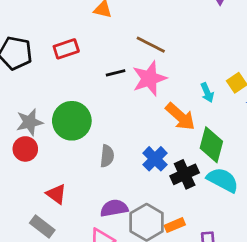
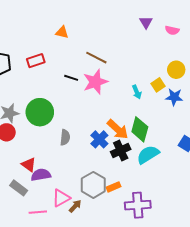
black line: (116, 73) -> (71, 78), turned 32
orange arrow: (180, 117) -> (118, 129), moved
cyan semicircle: (223, 180) -> (148, 155), turned -60
purple semicircle: (114, 208) -> (41, 175), moved

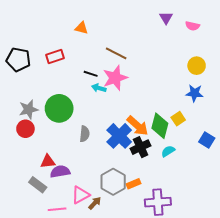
yellow square: (158, 85) -> (178, 119), moved
cyan arrow: (137, 92) -> (99, 88), moved, turned 128
blue cross: (99, 139) -> (119, 136), size x1.4
cyan semicircle: (148, 155) -> (168, 151), size x0.6
red triangle: (29, 165) -> (48, 161), turned -42

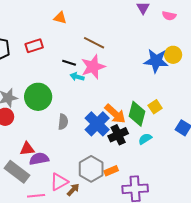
blue star: (195, 93) -> (156, 61), moved, size x1.4
gray rectangle: (38, 185) -> (17, 172), size x1.4

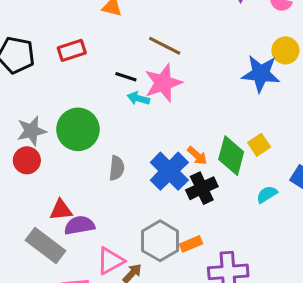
yellow circle: (173, 55) -> (285, 50), moved
orange arrow: (115, 114) -> (197, 156), size x0.6
cyan semicircle: (145, 139) -> (267, 194), moved

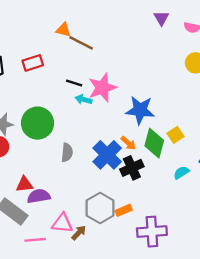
brown line: (165, 46) -> (81, 43), moved
blue star: (261, 74) -> (140, 110), moved
pink triangle: (110, 261) -> (62, 223), turned 35

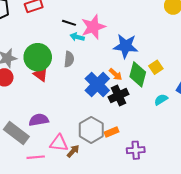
gray semicircle: (67, 153) -> (69, 59), moved
red triangle: (25, 184) -> (41, 74), moved, turned 42
purple cross: (152, 232) -> (136, 150), size x0.7

